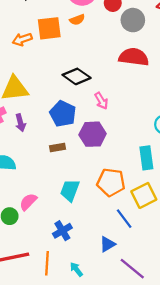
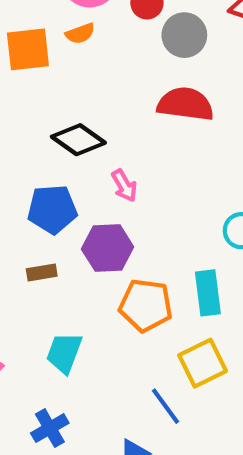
blue pentagon: (63, 114) -> (52, 209), turned -30
orange pentagon: (111, 182) -> (146, 305), moved

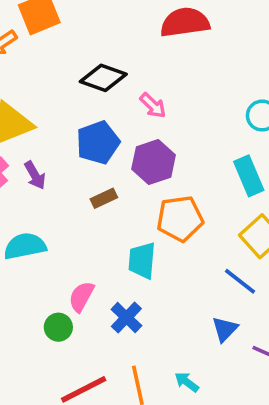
orange pentagon: (146, 305) -> (180, 219), moved
blue cross: (50, 428) -> (126, 318), moved

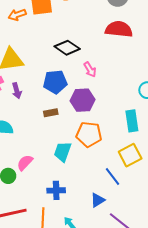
blue cross: (126, 318) -> (56, 190), moved, turned 30

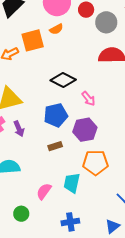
pink semicircle: (25, 163) -> (44, 191), moved

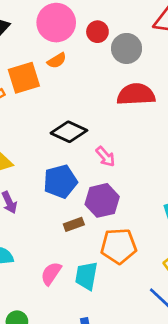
brown rectangle: (55, 146) -> (74, 224), moved
pink semicircle: (44, 191) -> (51, 273), moved

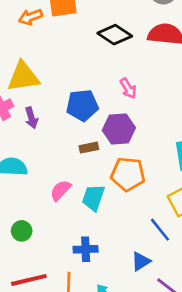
black diamond: (69, 132) -> (115, 35), moved

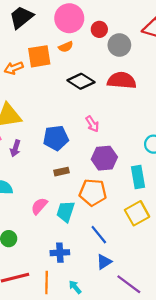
purple arrow: (31, 118) -> (15, 148), turned 35
purple hexagon: (119, 129) -> (104, 158), moved
blue line: (160, 230) -> (99, 235), moved

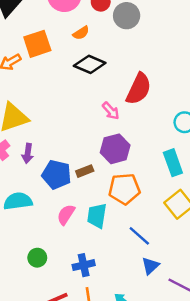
orange semicircle: (66, 47) -> (81, 33), moved
red semicircle: (122, 80) -> (139, 89), moved, turned 120
blue pentagon: (56, 138) -> (57, 175), moved, turned 30
purple hexagon: (104, 158) -> (115, 149), moved
blue cross: (60, 253) -> (84, 265), moved

